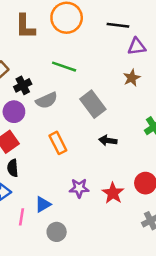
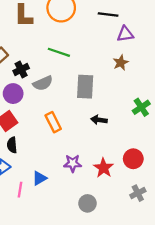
gray rectangle: (93, 104) -> (85, 87), turned 40
gray circle: (57, 232) -> (87, 203), moved

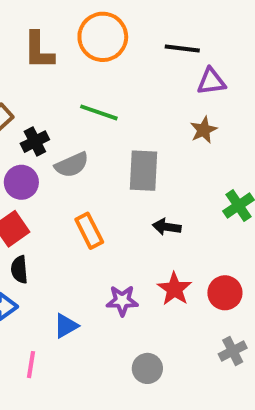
red star: (104, 168) -> (175, 289), moved
pink line: (20, 190) -> (31, 365), moved

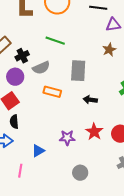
orange rectangle: (89, 231) -> (52, 92), moved, turned -48

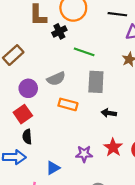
green line: (55, 41) -> (84, 52), moved
black cross: (22, 56) -> (59, 31), moved

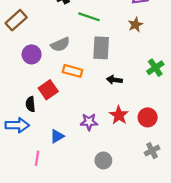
red square: (23, 114) -> (48, 90), moved

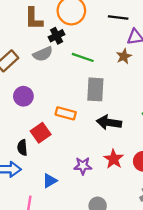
brown star: (135, 25) -> (124, 56), moved
gray semicircle: (60, 44) -> (43, 54), moved
black arrow: (114, 80) -> (109, 122), size x1.5

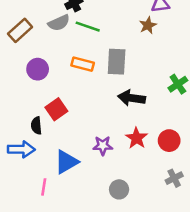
green line: (83, 57) -> (88, 27), moved
orange rectangle: (66, 113) -> (83, 64), moved
blue triangle: (50, 181) -> (66, 162), size x1.5

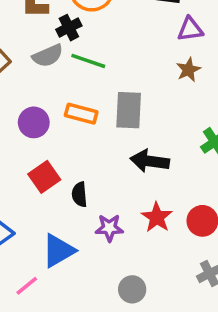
brown star: (148, 25) -> (188, 70), moved
purple circle: (38, 69) -> (34, 122), moved
black semicircle: (36, 126) -> (79, 194), moved
pink line: (44, 187) -> (27, 286), turned 42

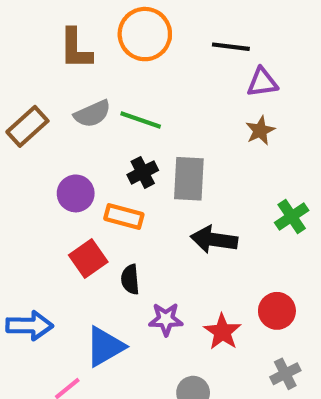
black cross: (69, 28) -> (143, 172), moved
orange rectangle: (81, 114) -> (124, 217), moved
red star: (157, 217) -> (222, 332), moved

